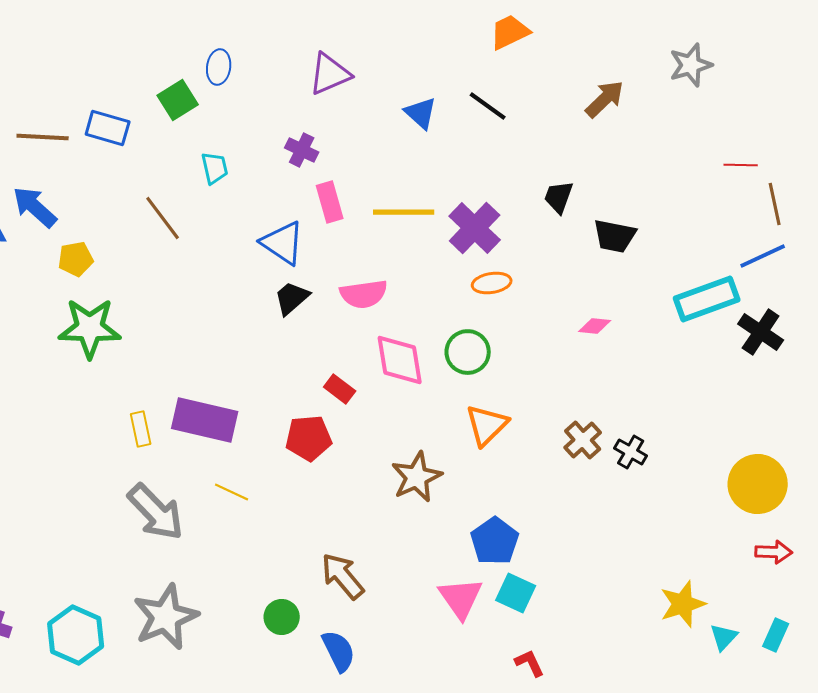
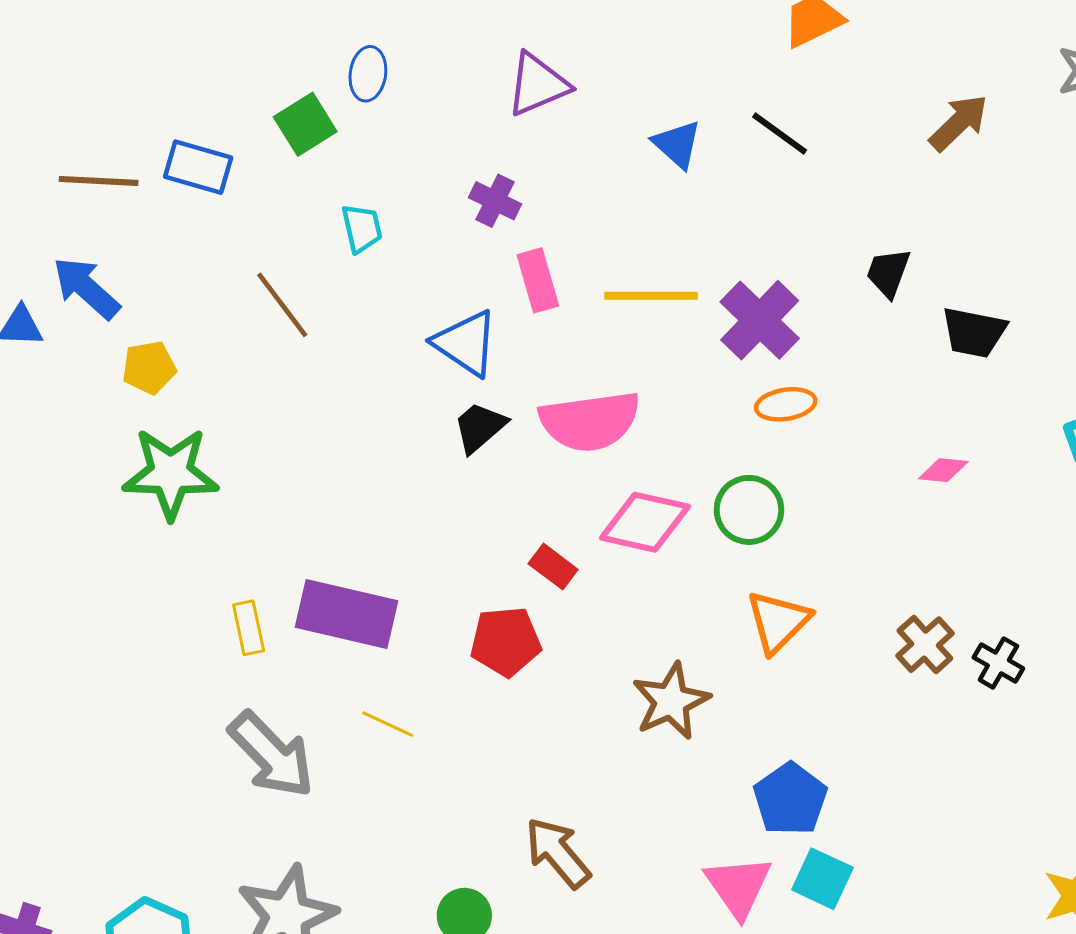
pink semicircle: (364, 294) -> (590, 421), size x1.4
pink diamond: (400, 360) -> (645, 522), turned -68

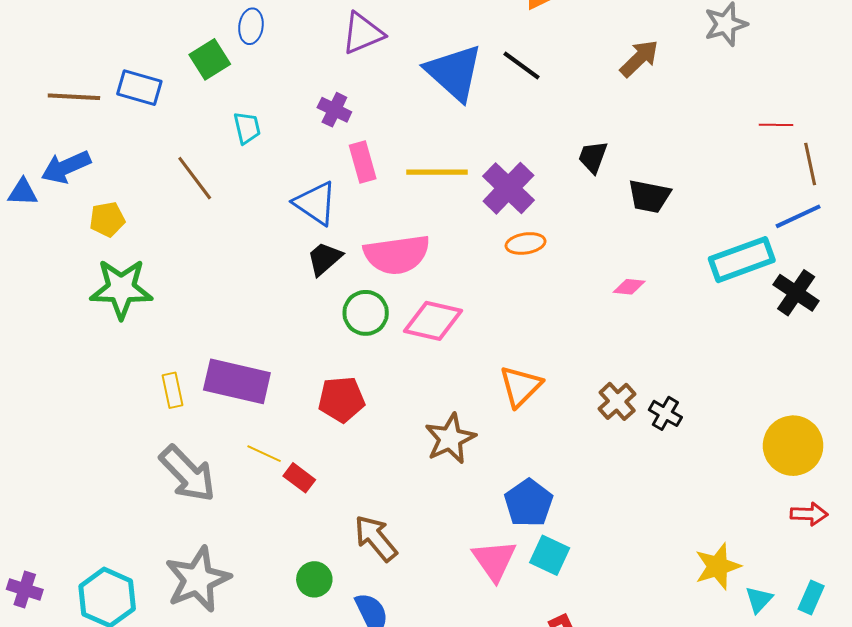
blue triangle: (677, 144) -> (454, 73), size x1.8
blue arrow: (86, 288) -> (66, 167), turned -66
green circle: (749, 510) -> (366, 313), moved
red rectangle: (553, 567) -> (299, 478), moved

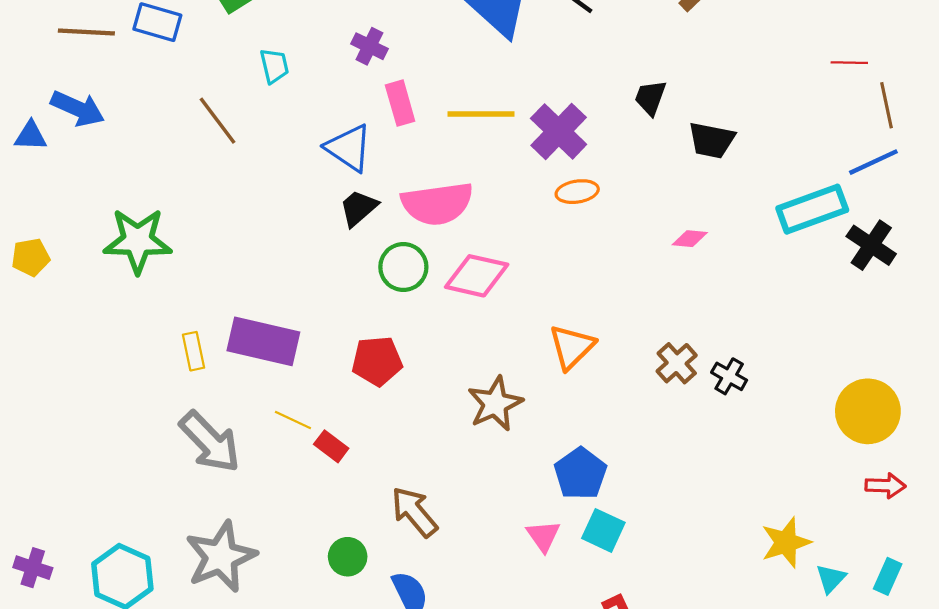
blue arrow: (66, 167) -> (78, 109), turned -132
yellow pentagon: (107, 219) -> (31, 257), moved
pink triangle: (494, 560) -> (543, 536), size x0.7

